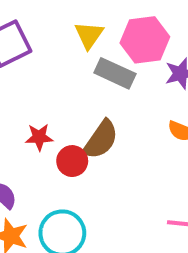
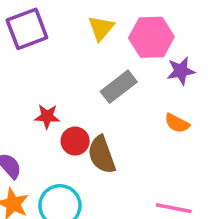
gray rectangle: (115, 73) -> (119, 87), moved, turned -68
brown semicircle: (101, 140) -> (102, 155), moved, turned 120

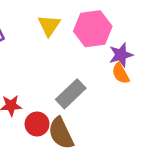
gray rectangle: (119, 87) -> (71, 94), moved
orange semicircle: (177, 123) -> (121, 73), moved, turned 40

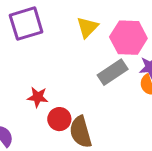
gray rectangle: (71, 94) -> (113, 72), moved

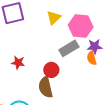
red circle: (59, 119) -> (51, 70), moved

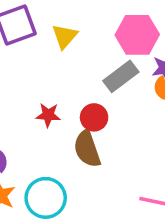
yellow triangle: (54, 18) -> (65, 36), moved
red star: (18, 63) -> (48, 115), moved

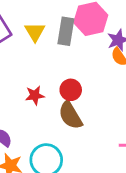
gray rectangle: (121, 76) -> (66, 31), moved, turned -32

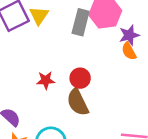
yellow triangle: (35, 32) -> (39, 16), moved

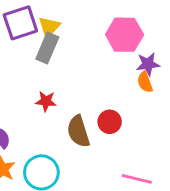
gray rectangle: (81, 22) -> (47, 48), moved
red circle: (80, 78) -> (110, 122), moved

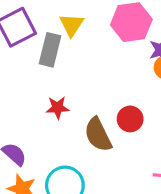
yellow triangle: (49, 27) -> (71, 25), moved

